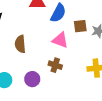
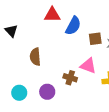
pink triangle: (60, 40) -> (88, 66), moved

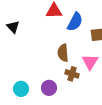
brown semicircle: (35, 57) -> (63, 53), moved
pink triangle: (88, 66) -> (90, 62), turned 42

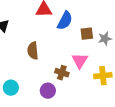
brown semicircle: (63, 53) -> (33, 51), moved
purple circle: (49, 88) -> (48, 91), moved

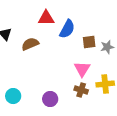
brown semicircle: (33, 51) -> (30, 44), moved, turned 72
brown cross: (62, 73) -> (81, 90), moved

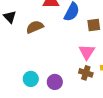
cyan circle: (13, 96) -> (31, 79), moved

